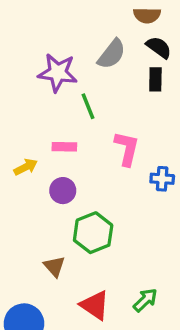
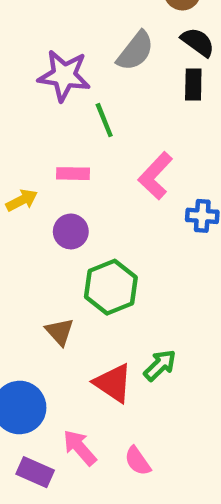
pink L-shape: (127, 148) -> (155, 176), turned -150
green arrow: (145, 300) -> (160, 365), moved

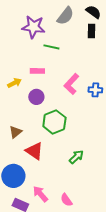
green line: (104, 120) -> (51, 47), turned -56
pink L-shape: (155, 176) -> (71, 84), moved
brown triangle: (60, 332) -> (15, 132), moved, turned 32
red triangle: (113, 383) -> (34, 151), moved

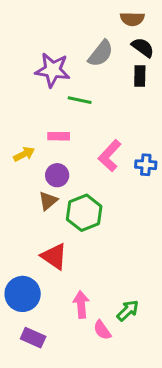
brown triangle: (15, 132) -> (48, 201), moved
green arrow: (76, 157) -> (128, 311), moved
pink arrow: (40, 194) -> (81, 304), moved, turned 36

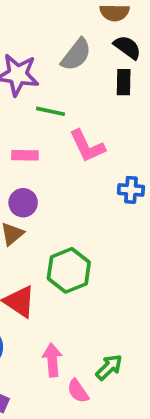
pink L-shape: (110, 156) -> (87, 146), moved, turned -68
green hexagon: (84, 213) -> (69, 270), moved

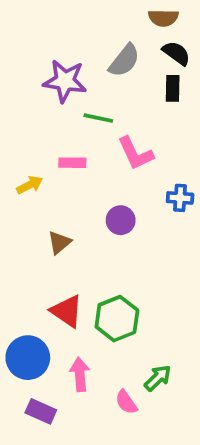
purple circle: (23, 203) -> (121, 220), moved
green hexagon: (69, 270) -> (117, 319), moved
pink arrow: (52, 360) -> (80, 374), moved

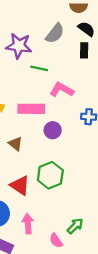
pink L-shape: (135, 153) -> (62, 90), turned 145
pink rectangle: (72, 163) -> (31, 109), moved, size x1.6
brown triangle: (59, 242) -> (15, 144), turned -42
green hexagon: (117, 319) -> (50, 175), moved

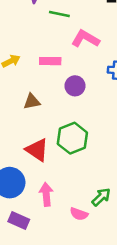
pink rectangle: (31, 109) -> (50, 61), size x0.7
brown triangle: (15, 144) -> (32, 102), turned -49
pink semicircle: (56, 241) -> (79, 214), turned -35

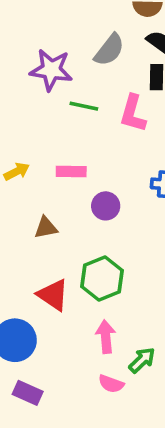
pink L-shape: (85, 39) -> (133, 113), moved, turned -104
pink arrow: (46, 194) -> (106, 337), moved

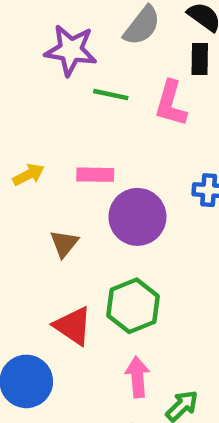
purple circle: (106, 206) -> (137, 217), size x1.6
brown triangle: (46, 228) -> (64, 244), turned -40

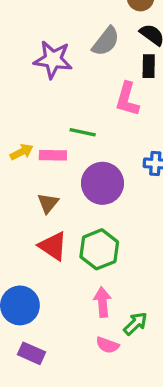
green line: (111, 95) -> (83, 132), moved
pink rectangle: (95, 175) -> (53, 155), moved
red triangle: (73, 326) -> (53, 246), moved

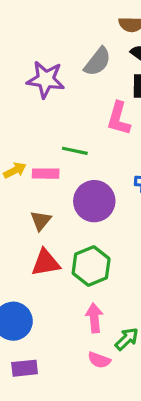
red triangle: (53, 246) -> (46, 263), turned -44
purple rectangle: (32, 353) -> (25, 368), turned -30

